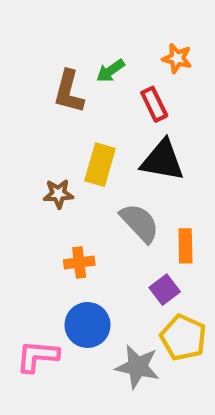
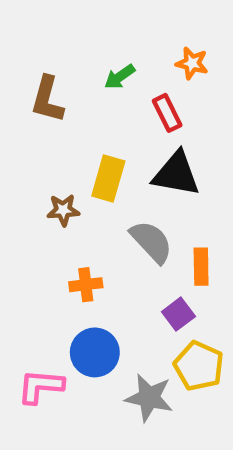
brown L-shape: (69, 92) -> (47, 99), moved

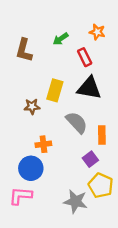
blue circle: (95, 352) -> (31, 168), moved

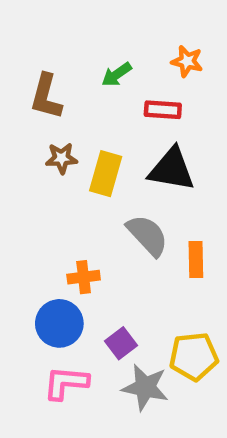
red rectangle: (85, 57) -> (163, 110), turned -60
brown star: (32, 106) -> (62, 158), moved
purple square: (90, 159) -> (121, 343), moved
yellow pentagon: (101, 185) -> (194, 356), turned -30
pink L-shape: (21, 196) -> (66, 383), moved

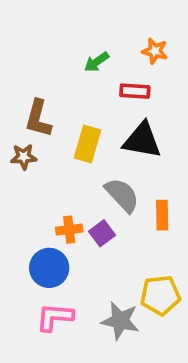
brown L-shape: (46, 97) -> (38, 118), moved
brown star: (62, 158) -> (24, 157), moved
purple square: (121, 343) -> (102, 233), moved

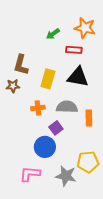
orange star: (155, 51) -> (85, 28), size x1.5
gray semicircle: (122, 195) -> (67, 107), turned -45
orange cross: (69, 230) -> (38, 108), moved
blue circle: (49, 268) -> (45, 147), moved

